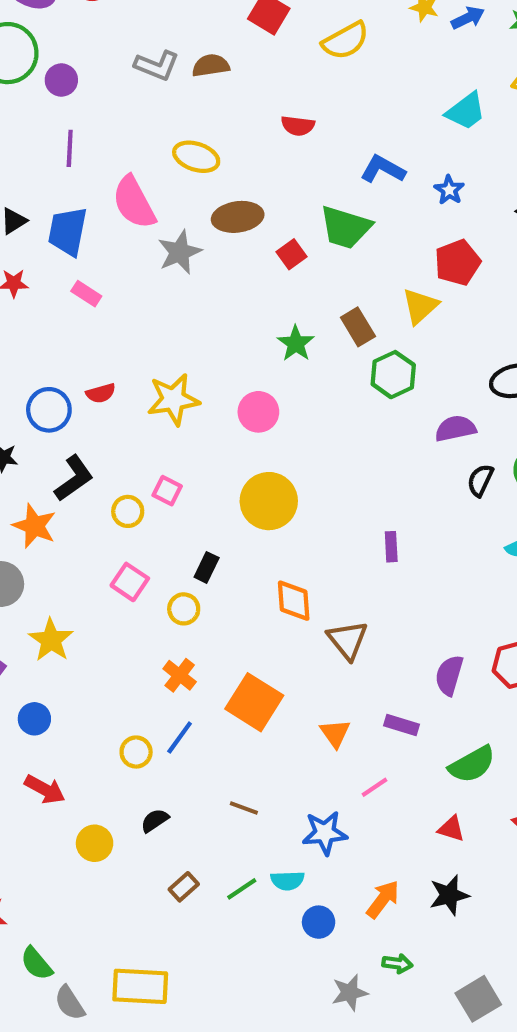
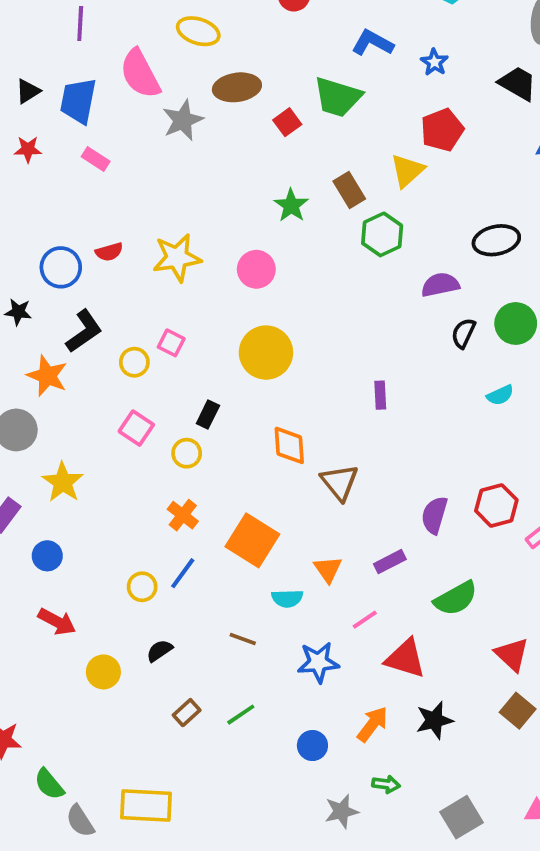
purple rectangle: (402, 725) -> (390, 562), turned -44
red triangle: (451, 829) -> (405, 658), moved, size x1.6
cyan semicircle: (287, 881) -> (287, 598), moved

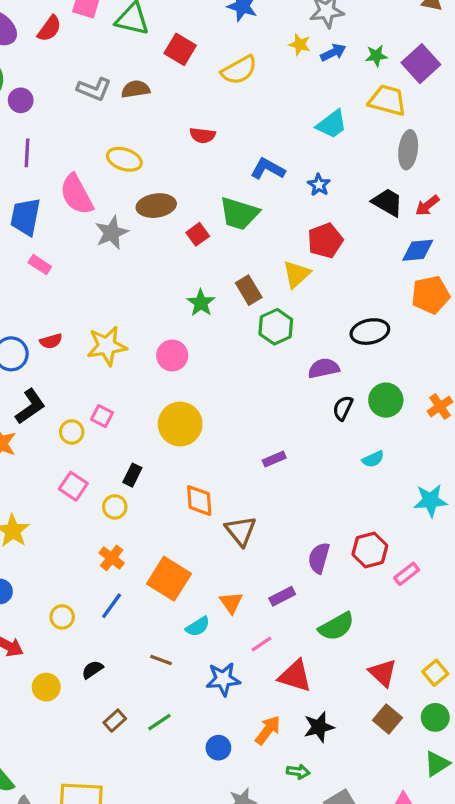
purple rectangle: (380, 395) -> (274, 459), turned 70
yellow circle: (142, 587) -> (62, 617), moved
cyan semicircle: (287, 598) -> (198, 627), turned -30
green arrow: (386, 784) -> (298, 772), moved

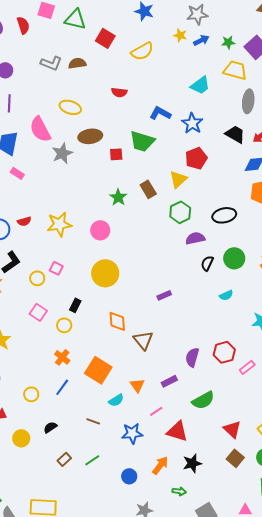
red semicircle: (49, 29) -> (23, 25), turned -54
blue star: (319, 185) -> (192, 123), size x1.5
red square: (198, 234) -> (116, 154), turned 32
green hexagon: (276, 327) -> (180, 212), moved

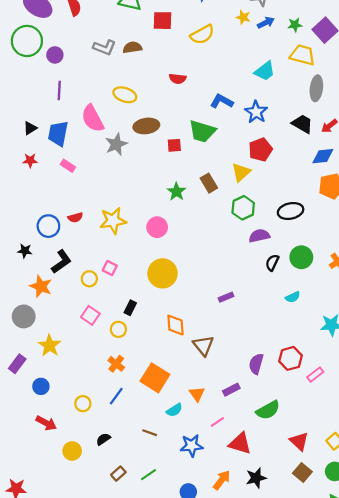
red square: (105, 38) -> (162, 21), turned -30

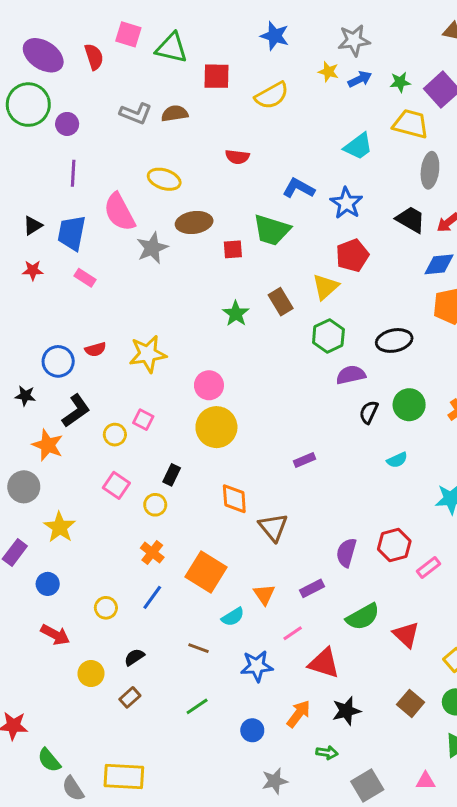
pink circle: (157, 227) -> (209, 385), moved
red triangle: (299, 441) -> (406, 635), moved
brown rectangle: (118, 474) -> (130, 697), moved

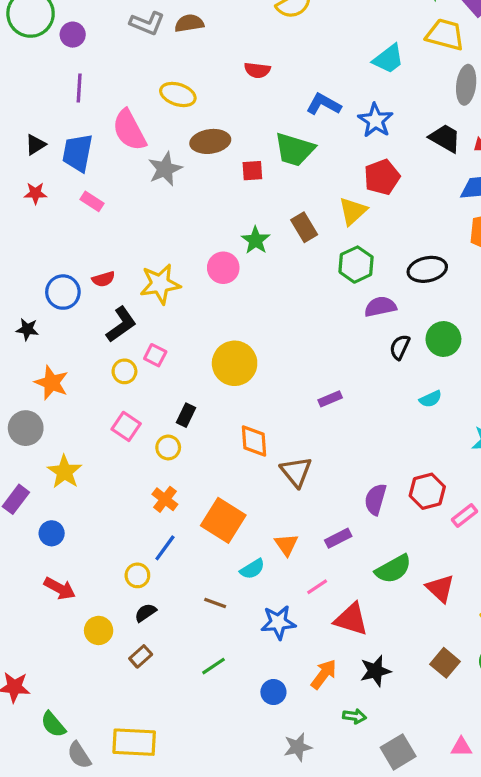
pink circle: (209, 385) -> (223, 268), moved
black L-shape: (76, 411) -> (121, 324), moved
yellow circle: (106, 608) -> (137, 575), moved

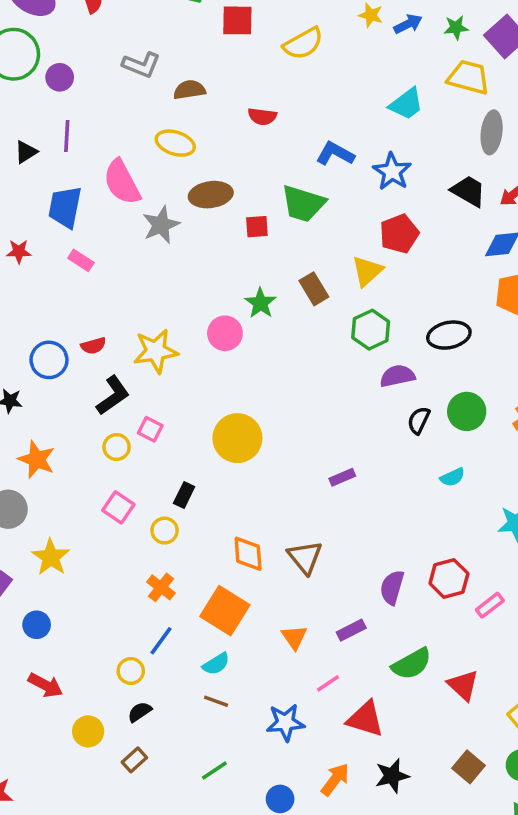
brown semicircle: (189, 23) -> (189, 90), moved
black triangle: (35, 145) -> (26, 152), moved
orange diamond: (254, 441) -> (248, 554), moved
cyan semicircle: (252, 569) -> (216, 664), moved

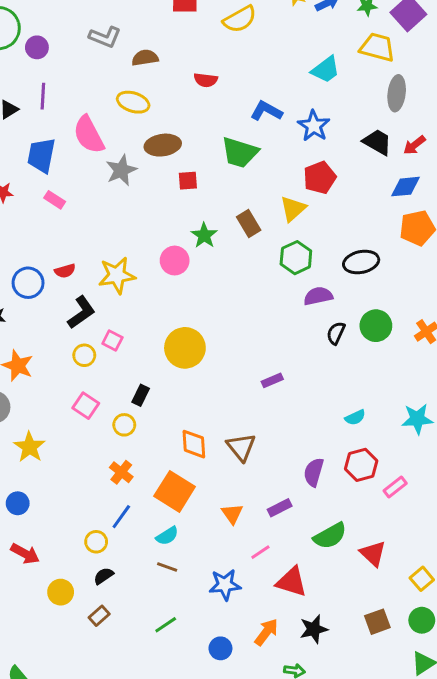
red square: (257, 227) -> (188, 181), moved
cyan semicircle: (452, 477) -> (355, 417), moved
brown square: (468, 767) -> (377, 622), turned 30

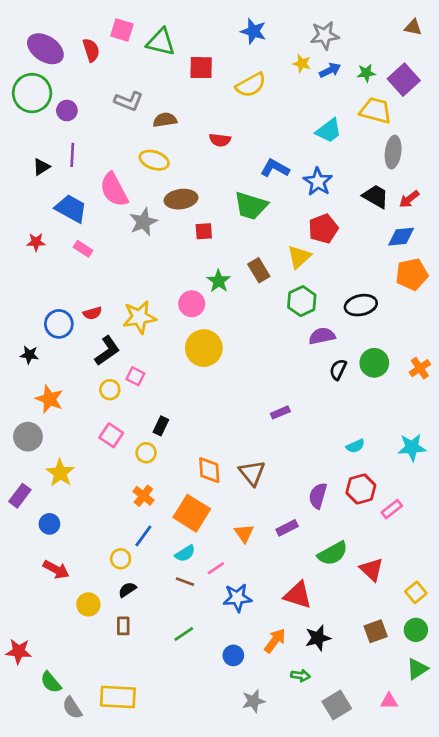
blue trapezoid: (41, 155) -> (71, 208), turned 108
yellow circle: (185, 348) -> (204, 348), moved
pink line: (260, 552) -> (216, 568), moved
brown rectangle: (99, 616) -> (123, 626), turned -48

